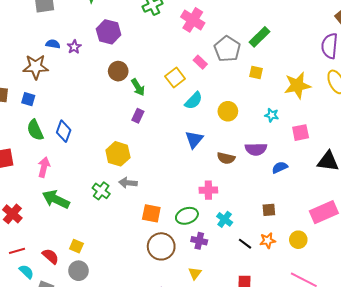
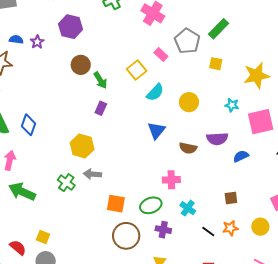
pink square: (301, 133) -> (261, 122), size x1.5

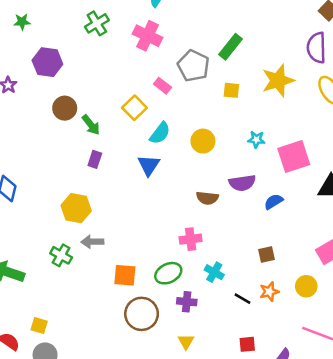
yellow star: (257, 76) -> (278, 81), moved
blue triangle: (156, 130) -> (149, 165), moved

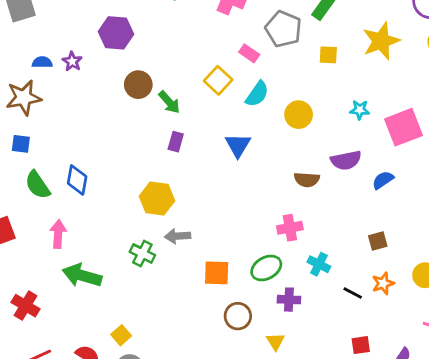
cyan semicircle: (160, 133) -> (257, 94), moved
brown circle: (142, 314) -> (238, 316), size x0.7
yellow square: (39, 325) -> (121, 335), turned 35
yellow triangle: (186, 342) -> (276, 341), moved

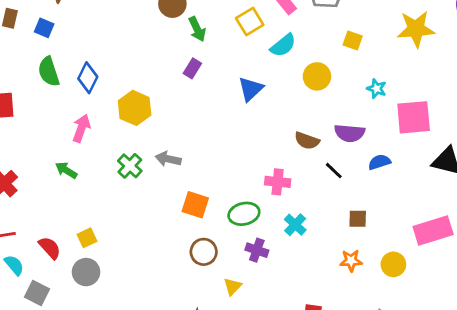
yellow square: (328, 55) -> (353, 40), moved
yellow hexagon: (157, 199) -> (135, 108), moved
pink arrow: (58, 234) -> (81, 128), moved
green arrow: (82, 275) -> (66, 170), size x0.6
black line: (353, 293) -> (334, 171), moved

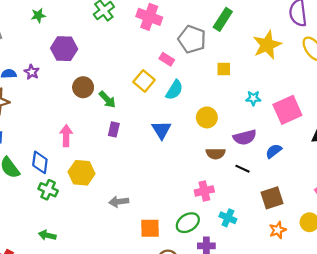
yellow circle: (317, 76) -> (207, 117), moved
pink arrow: (81, 128) -> (66, 136), moved
green cross: (130, 166) -> (48, 190), moved
brown square: (358, 219) -> (272, 198), size x1.5

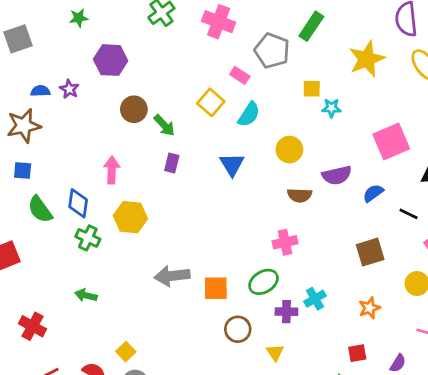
cyan star: (253, 98) -> (331, 108), moved
black line: (242, 169) -> (409, 214), moved
gray arrow: (119, 202) -> (172, 276), moved, size x1.4
cyan cross: (228, 218) -> (315, 299), moved, turned 35
orange star: (278, 230) -> (369, 308), moved

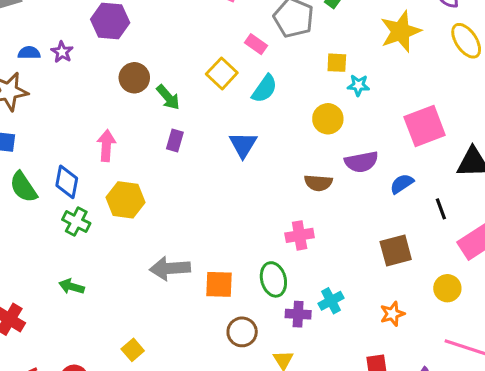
yellow circle: (289, 150) -> (328, 119), moved
black line: (409, 214) -> (441, 209), turned 42
green ellipse: (264, 282) -> (273, 279), turned -76
yellow square: (126, 352) -> (133, 350), moved

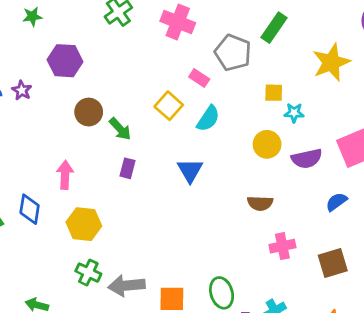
purple semicircle: (361, 162) -> (307, 159), moved
green cross: (76, 222) -> (88, 273), moved
pink cross: (300, 235) -> (282, 246), moved

